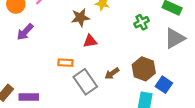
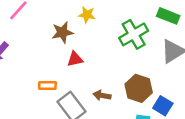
green cross: (142, 22) -> (134, 34), size x1.6
brown arrow: (112, 73) -> (102, 95), turned 48

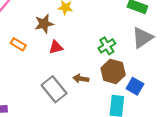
green cross: (134, 34) -> (107, 46), moved, size x0.7
orange rectangle: (47, 85) -> (18, 44), moved, turned 32

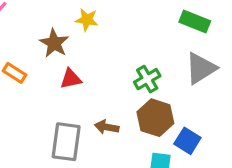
brown star: (44, 24) -> (54, 43), turned -30
gray rectangle: (54, 89) -> (66, 142), turned 45

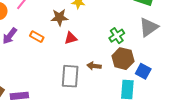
brown star: (54, 43) -> (59, 17), turned -30

